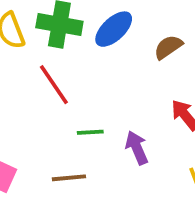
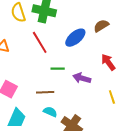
blue ellipse: (114, 29) -> (75, 38), moved
purple arrow: (137, 148) -> (82, 78), turned -54

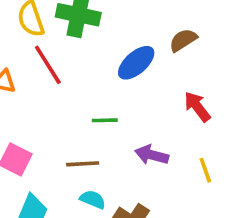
red line: (40, 42) -> (48, 65), moved
purple arrow: (82, 78) -> (152, 155), moved

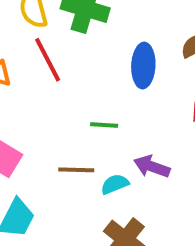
blue ellipse: (136, 63) -> (143, 66), turned -51
cyan semicircle: (93, 199) -> (115, 184), moved, turned -50

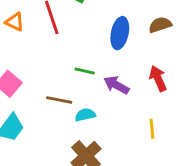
purple arrow: (152, 167) -> (116, 85), moved

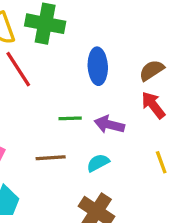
brown semicircle: (160, 25) -> (152, 70), moved
cyan semicircle: (85, 115) -> (98, 163), moved

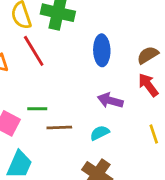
green line: (70, 118) -> (37, 109), moved

